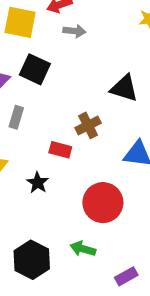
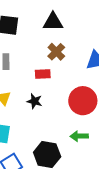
black triangle: (124, 88) -> (53, 22), moved

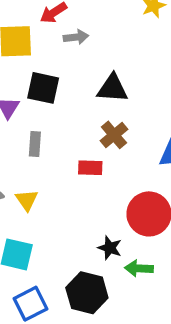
black star: (34, 101) -> (110, 248), moved

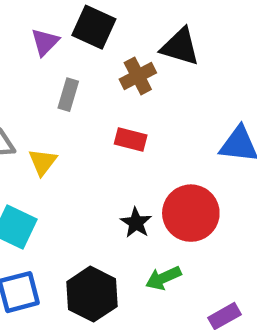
brown cross: (114, 135) -> (138, 76), moved
black star: (110, 248) -> (136, 223), moved
green arrow: (139, 268) -> (163, 278), turned -40

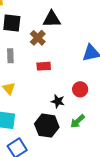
red circle: (191, 213) -> (80, 89), size x0.6
black hexagon: (92, 294) -> (47, 126), moved

